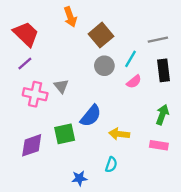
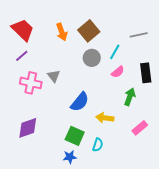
orange arrow: (70, 17) -> (62, 32), moved
black rectangle: (163, 70) -> (146, 73), moved
green arrow: (162, 115) -> (130, 97), moved
green square: (65, 134) -> (75, 136), moved, turned 36
pink rectangle: (159, 145) -> (140, 128), turned -49

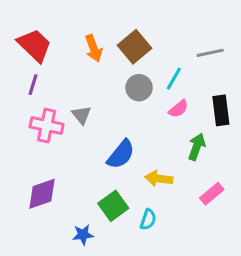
purple line: (22, 56) -> (33, 85), turned -32
green square: (75, 136) -> (113, 206), turned 30
blue star: (70, 157) -> (83, 235), moved

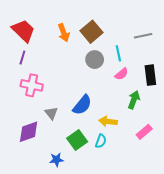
cyan line: (174, 79) -> (118, 53), turned -42
gray triangle: (81, 115) -> (51, 113), moved
cyan semicircle: (148, 219) -> (101, 141), moved

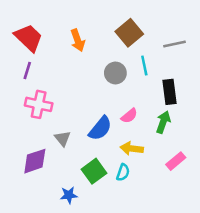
brown square: (92, 32) -> (129, 33), moved
pink semicircle: (121, 74) -> (129, 116), moved
black rectangle: (150, 75) -> (169, 92), moved

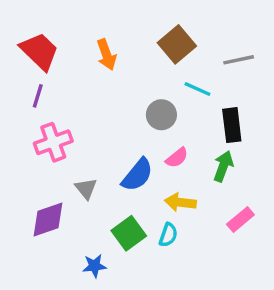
cyan line: (144, 65) -> (197, 89), turned -54
gray circle: (115, 73) -> (161, 115), moved
pink cross: (39, 104) -> (53, 142), turned -32

